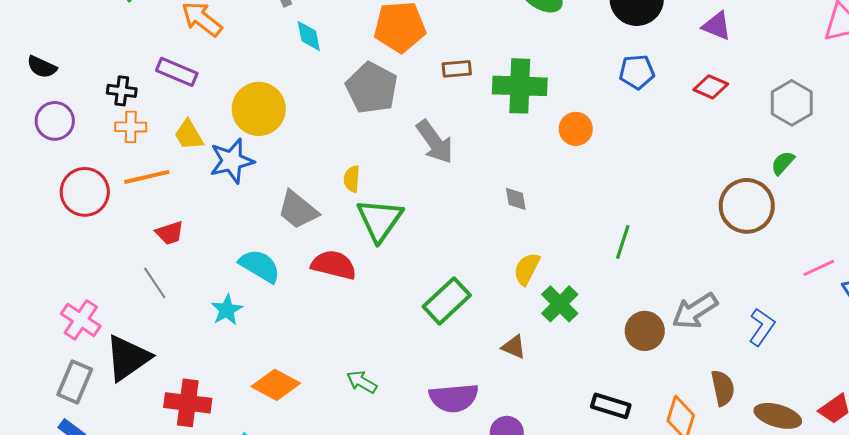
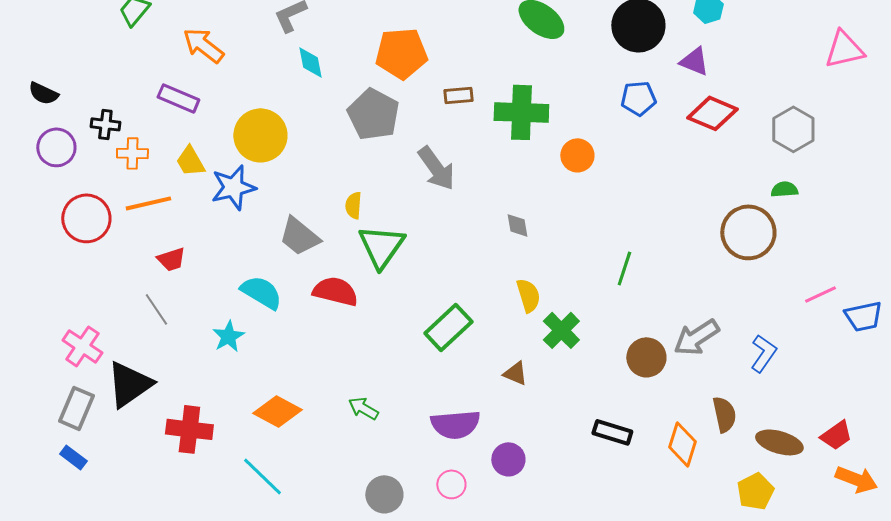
purple triangle: (717, 26) -> (694, 61), moved
red diamond: (711, 87) -> (712, 113), size x1.4
black cross: (122, 91) -> (105, 124), moved
green semicircle: (783, 163) -> (784, 189), turned 44
yellow semicircle: (527, 269) -> (528, 295), turned 136

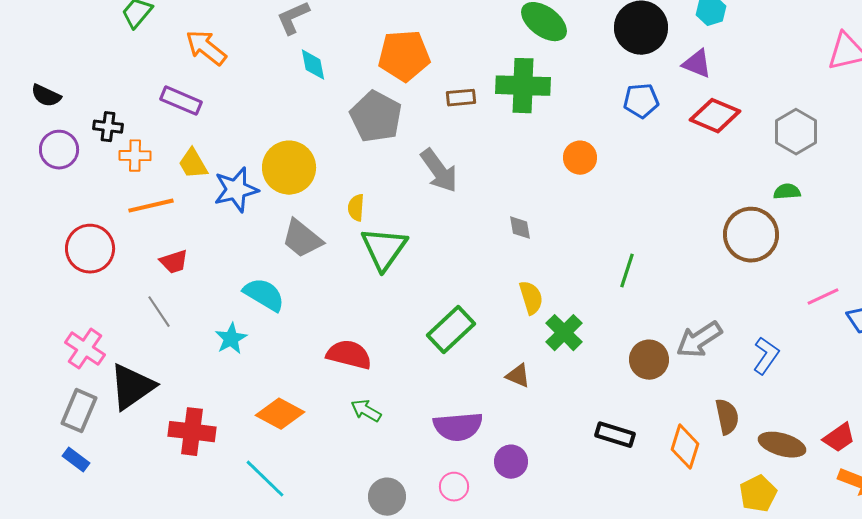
green cross: (521, 112) -> (523, 86), moved
yellow circle: (260, 135) -> (289, 168), moved
red circle: (86, 218) -> (90, 249), moved
red semicircle: (335, 291) -> (349, 355), moved

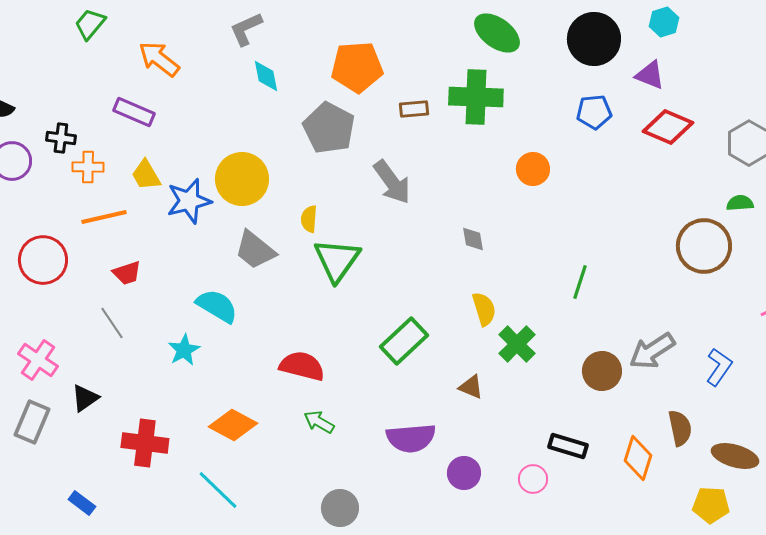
black triangle: (132, 387) -> (85, 398), size x0.6
blue rectangle: (76, 460) -> (82, 503), moved
pink circle: (454, 487) -> (533, 479), moved
yellow pentagon: (758, 494) -> (711, 505), turned 30

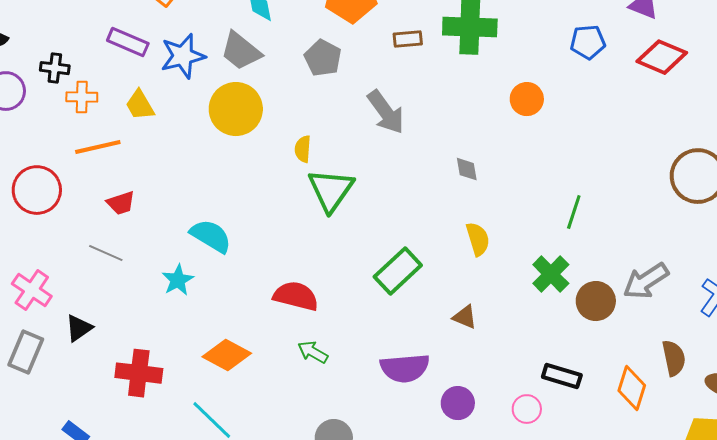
gray pentagon: (329, 128) -> (323, 58), size x0.7
blue star: (189, 201) -> (183, 56), moved
gray trapezoid: (255, 250) -> (241, 51), moved
gray line: (112, 323) -> (106, 253), turned -32
green cross: (517, 344) -> (551, 274), moved

